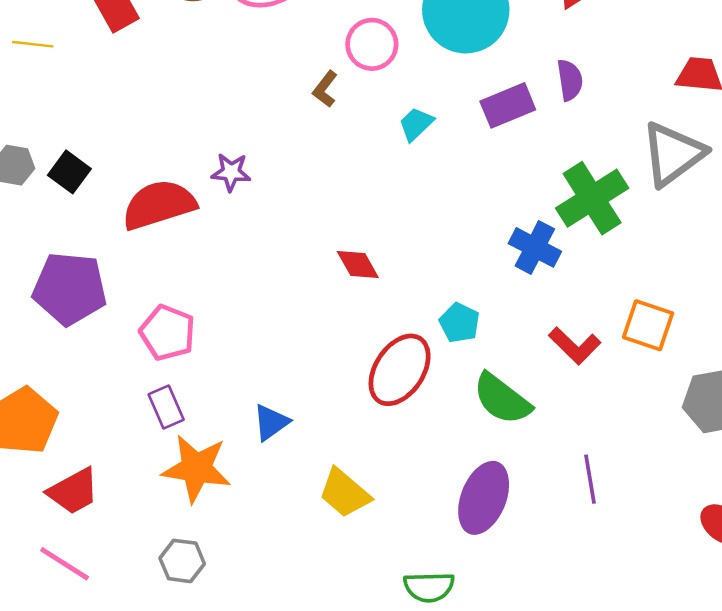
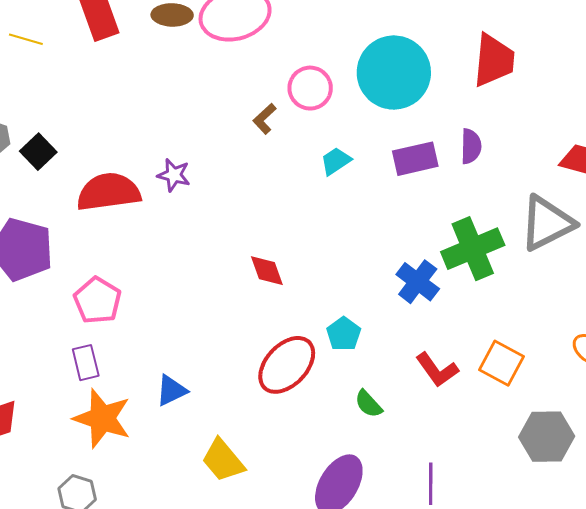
green semicircle: (502, 399) -> (368, 404), size x0.6

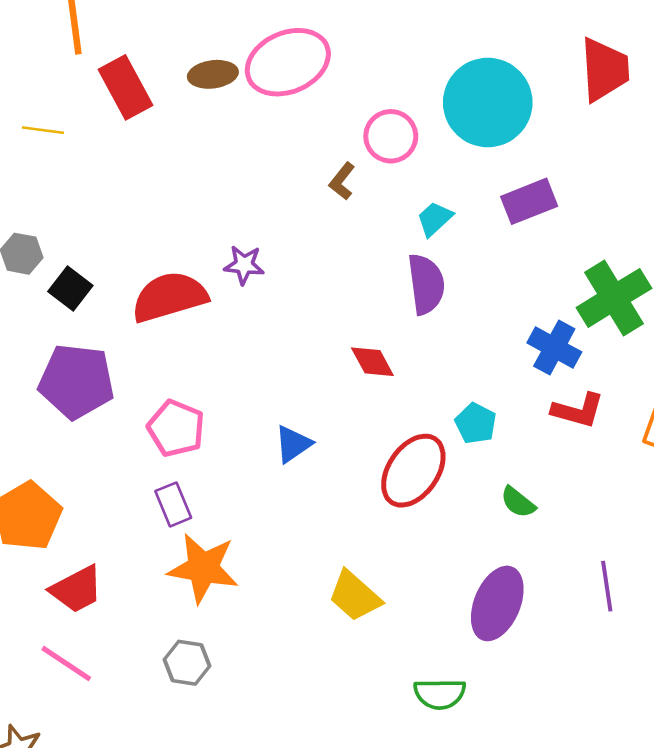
purple semicircle: (471, 146) -> (426, 284), moved, size x1.4
black square: (38, 152) -> (70, 288), moved
red L-shape: (437, 370) -> (578, 410), moved, turned -30
blue triangle: (171, 390) -> (293, 444), moved

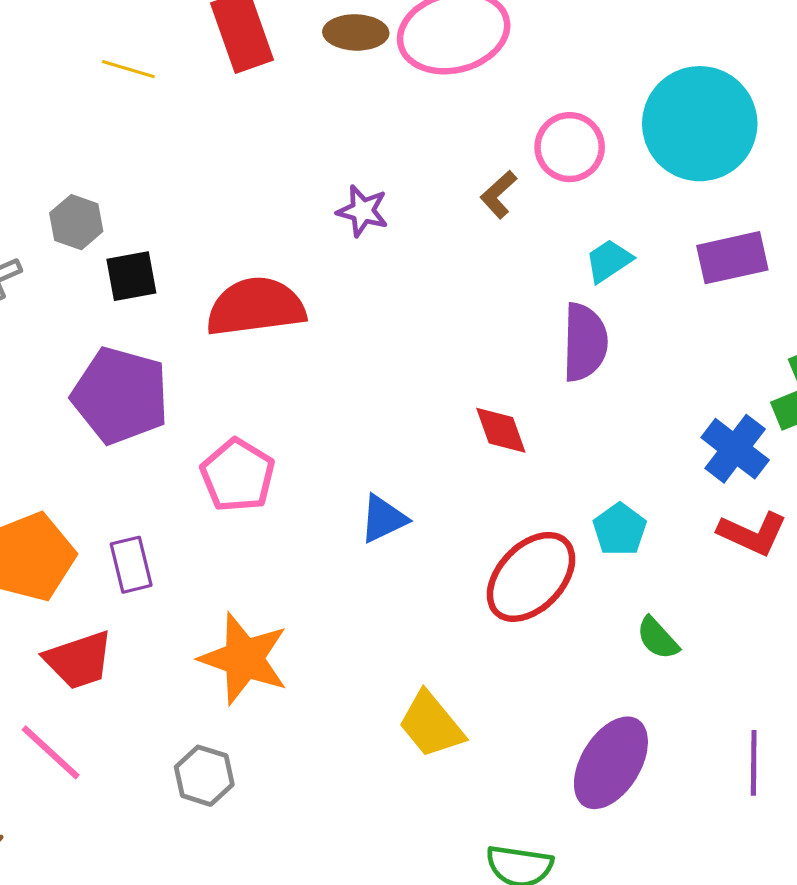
purple star: (244, 265) -> (363, 211), moved
black square: (70, 288) -> (131, 276), turned 33
purple rectangle: (173, 504) -> (131, 565), moved

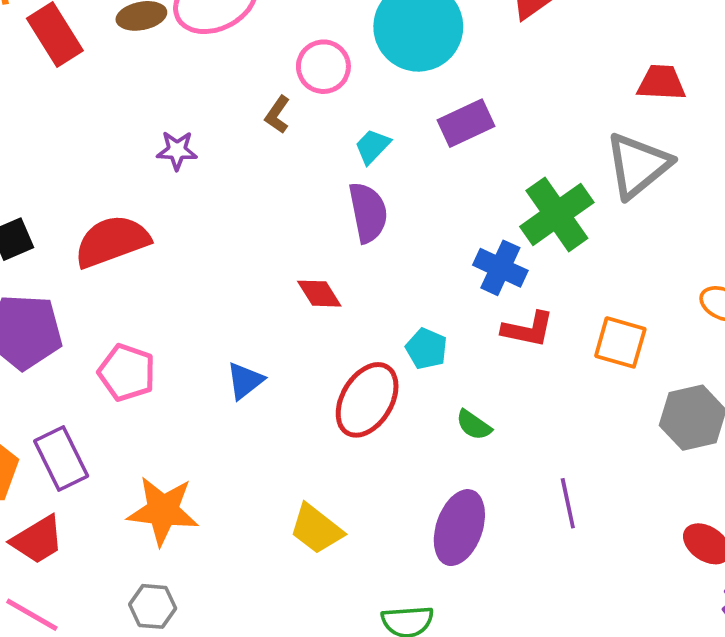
purple rectangle: (131, 565) -> (61, 458), size x1.4

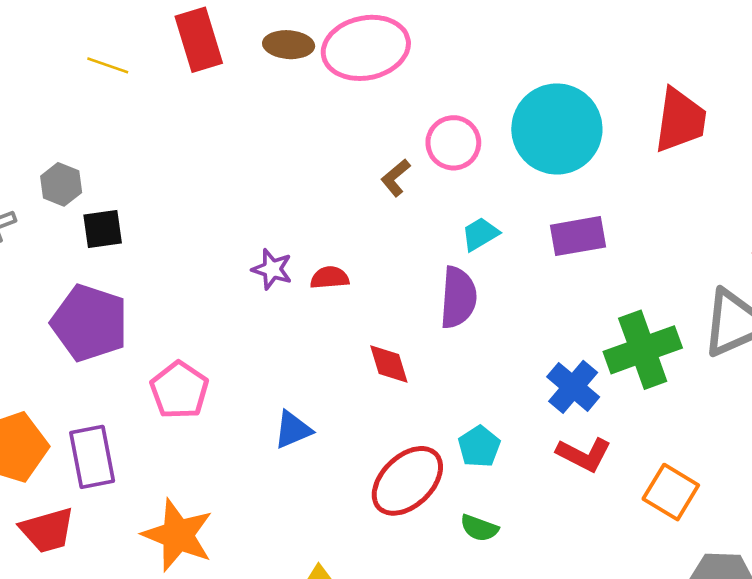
purple star: (177, 150) -> (272, 269), moved
red semicircle: (112, 241) -> (330, 278), moved, size x0.5
green semicircle: (474, 425) -> (479, 528), moved, turned -30

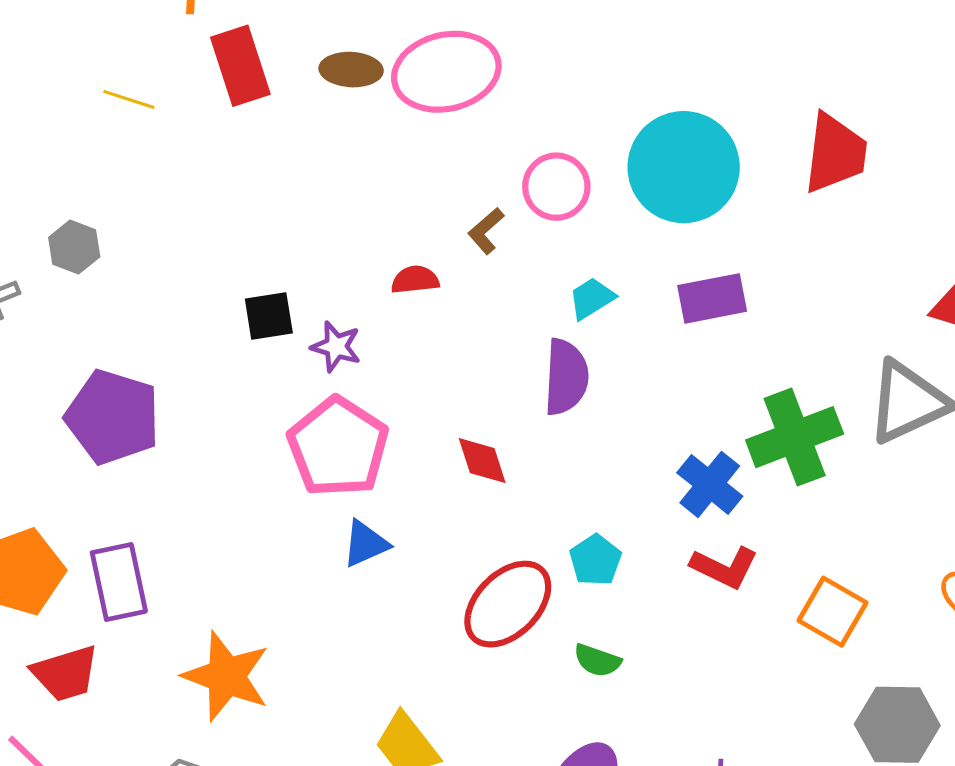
black square: (103, 229) -> (269, 316), moved
red semicircle: (330, 278) -> (415, 280), moved
pink pentagon: (179, 390) -> (338, 447), moved, size x1.4

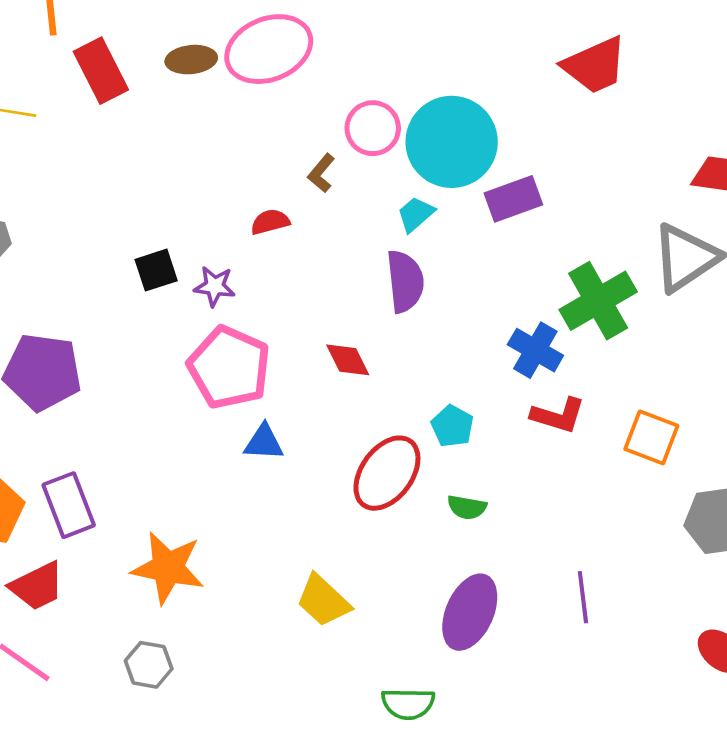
red trapezoid: (835, 153) -> (595, 65), turned 68
cyan circle: (684, 167) -> (452, 142), moved
blue triangle: (365, 544) -> (264, 442), turned 36

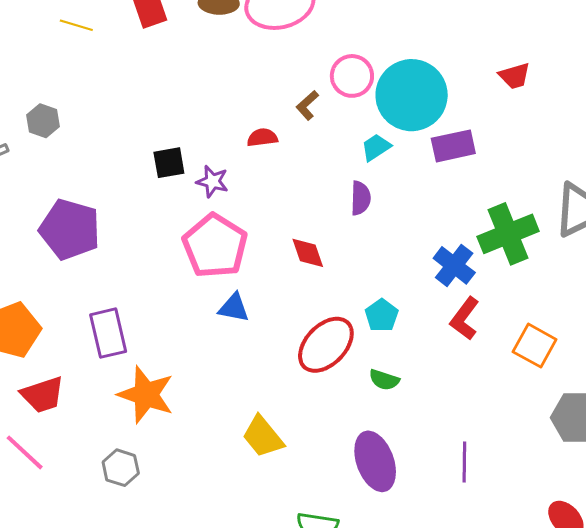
red trapezoid: (595, 65) -> (515, 76), moved, size x0.6
purple semicircle: (405, 281) -> (361, 198), size x0.7
red L-shape: (558, 415) -> (465, 318), turned 102
purple rectangle: (69, 505) -> (108, 333), moved
purple ellipse: (470, 612) -> (375, 461), turned -52

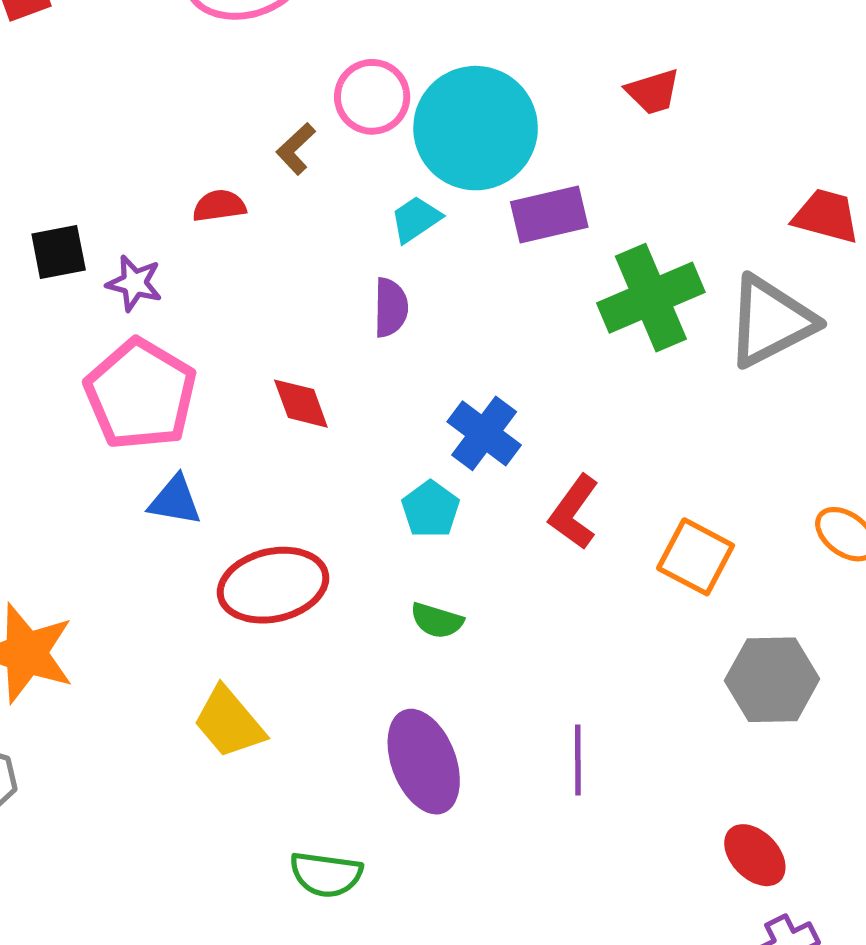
green cross: (508, 234) -> (651, 298), moved
blue cross: (454, 265) -> (484, 433), moved
red ellipse: (326, 345) -> (273, 585), moved, turned 34

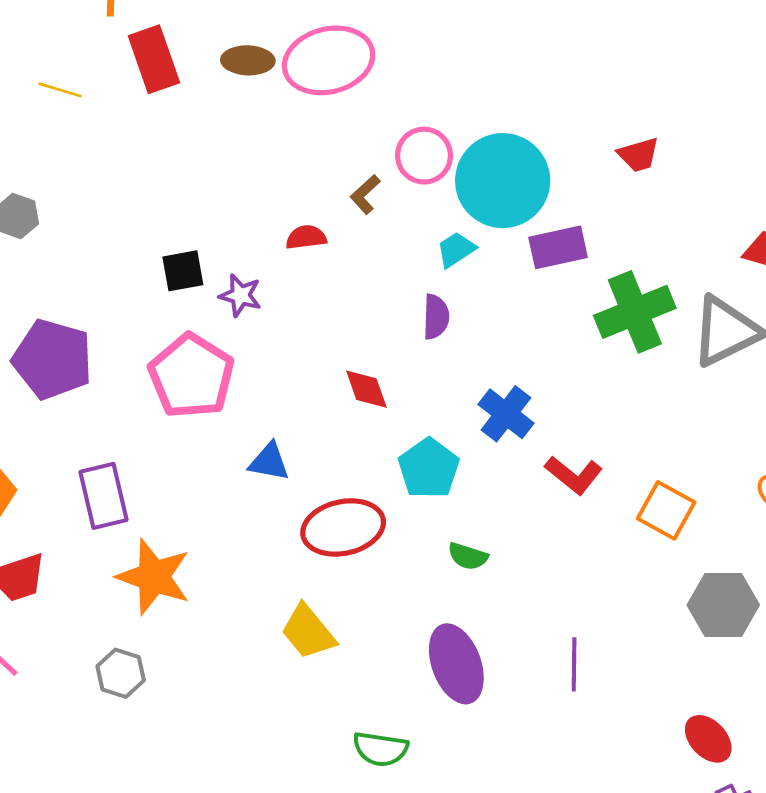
pink pentagon: (141, 394) -> (191, 376), moved
cyan pentagon: (431, 509) -> (429, 468), moved, size x1.4
red L-shape: (574, 512) -> (574, 475), turned -88

